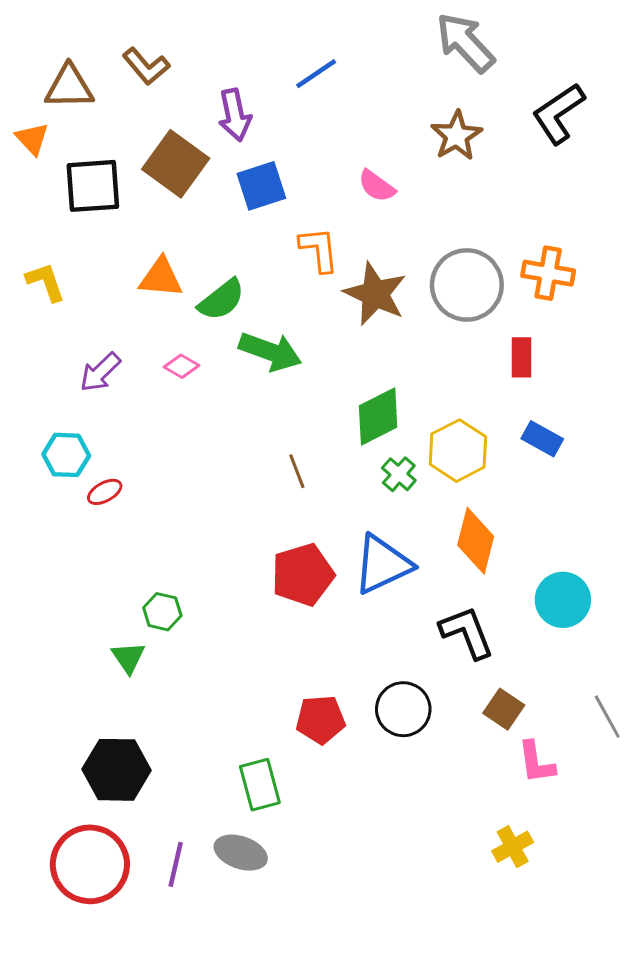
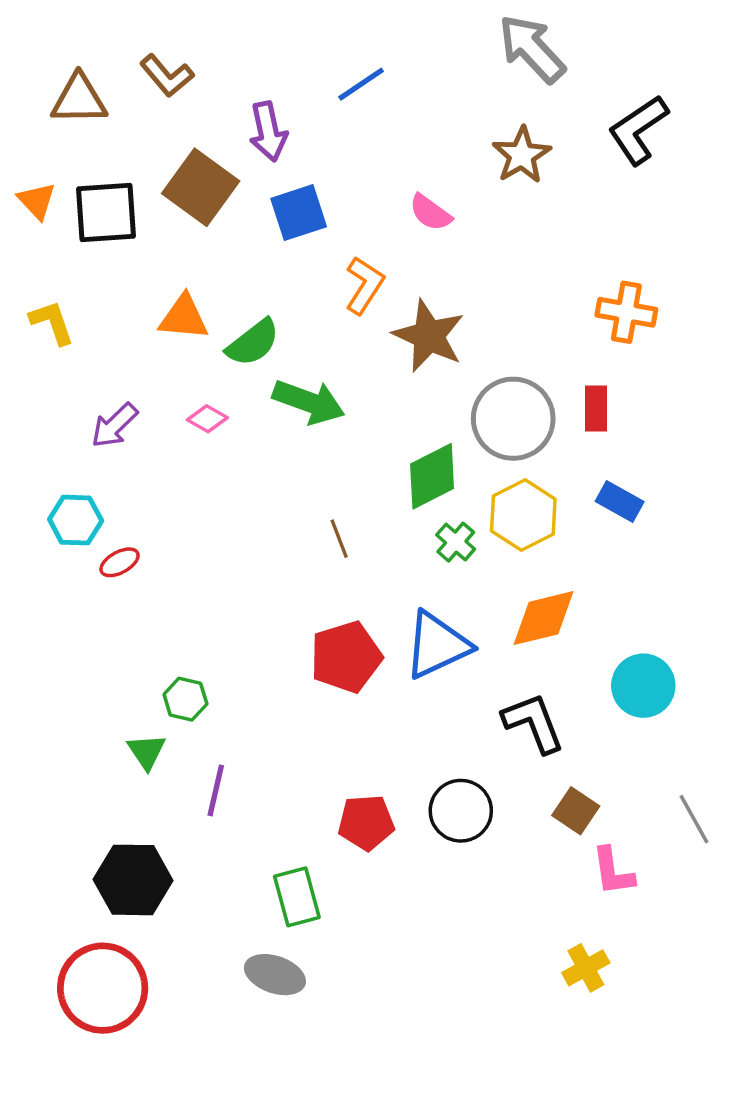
orange triangle: (32, 139) -> (37, 201), moved
orange L-shape: (319, 249) -> (364, 285), turned 39
gray circle: (467, 285) -> (513, 419), moved
orange diamond: (476, 541) -> (544, 618), turned 62
purple line: (176, 864) -> (216, 790), moved

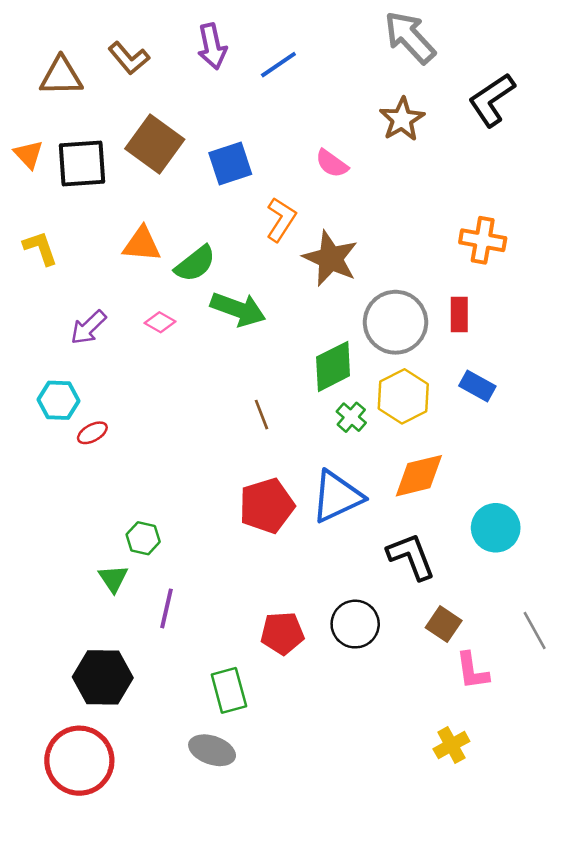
purple arrow: (268, 131) -> (212, 46), moved

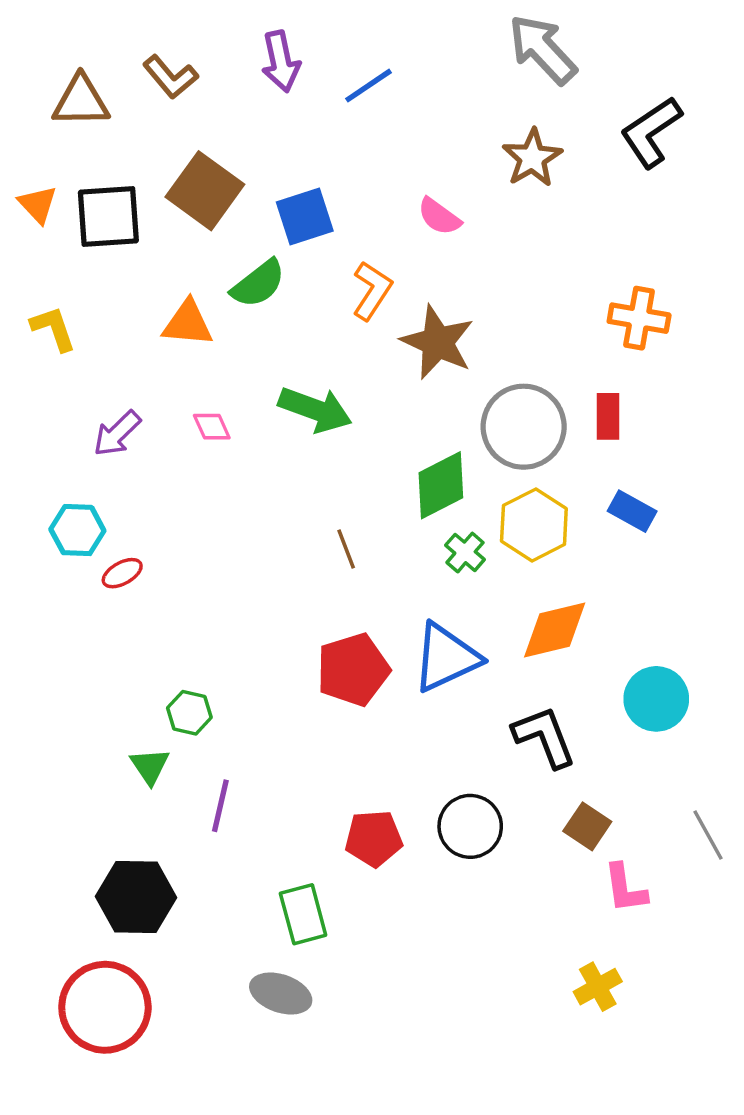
green semicircle: (195, 264) -> (258, 284), moved
pink diamond: (160, 322) -> (212, 427), turned 36

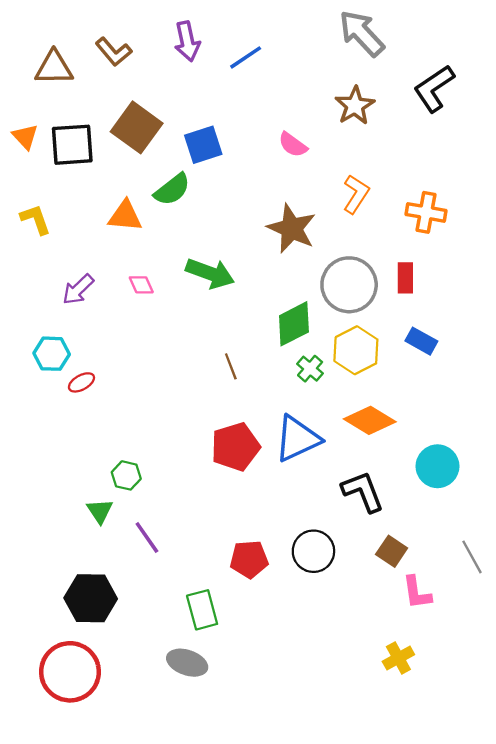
orange L-shape: (372, 291) -> (356, 194), moved
orange diamond: (555, 630) -> (370, 420), turned 45
purple line: (220, 806) -> (147, 537), turned -48

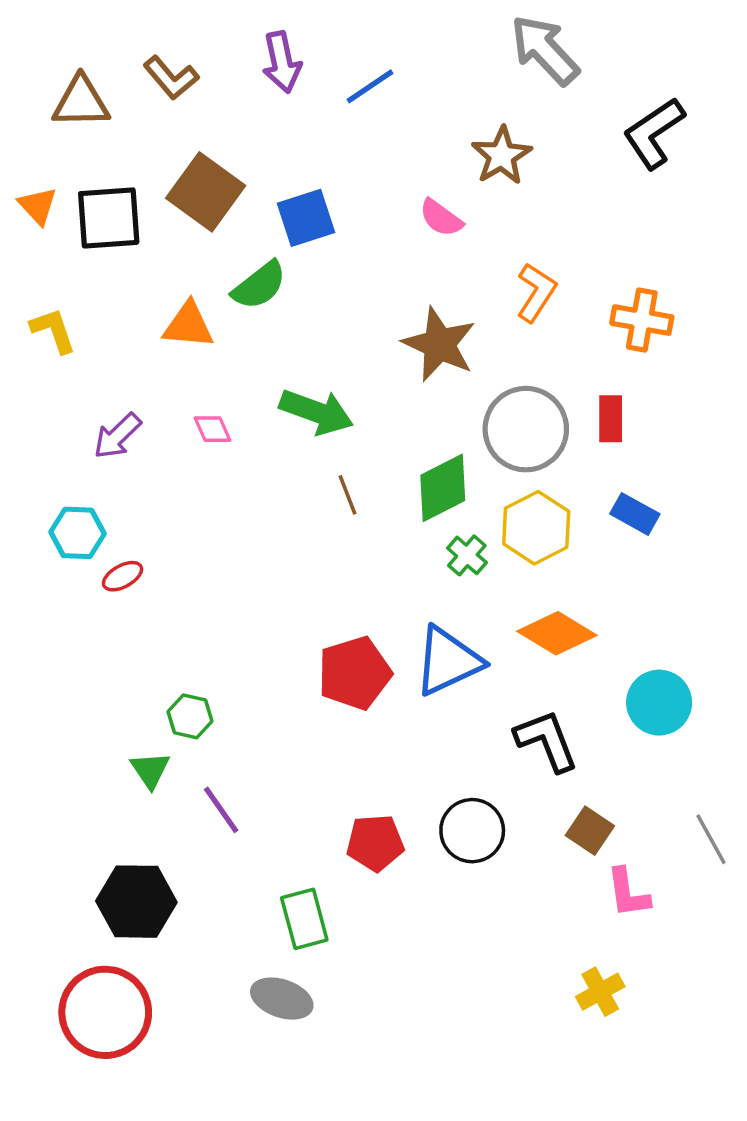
brown star: (355, 106) -> (502, 156), moved
brown line: (231, 366) -> (348, 495), moved

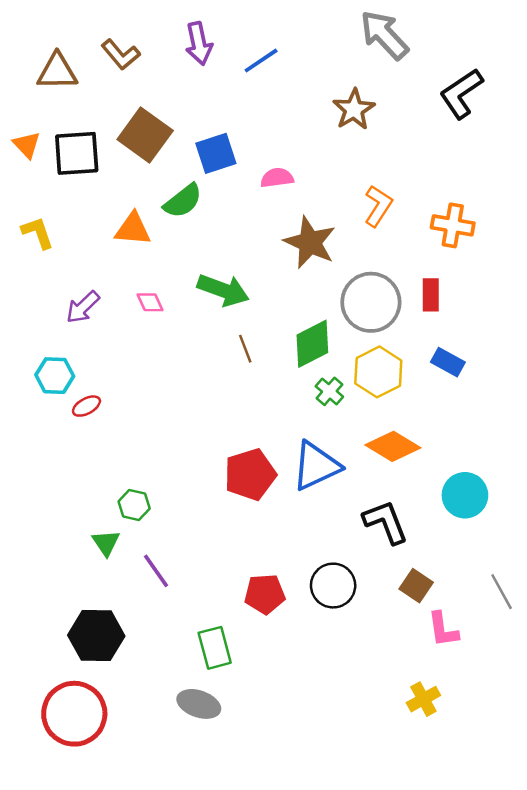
pink semicircle: (441, 218) -> (277, 178), moved, turned 136

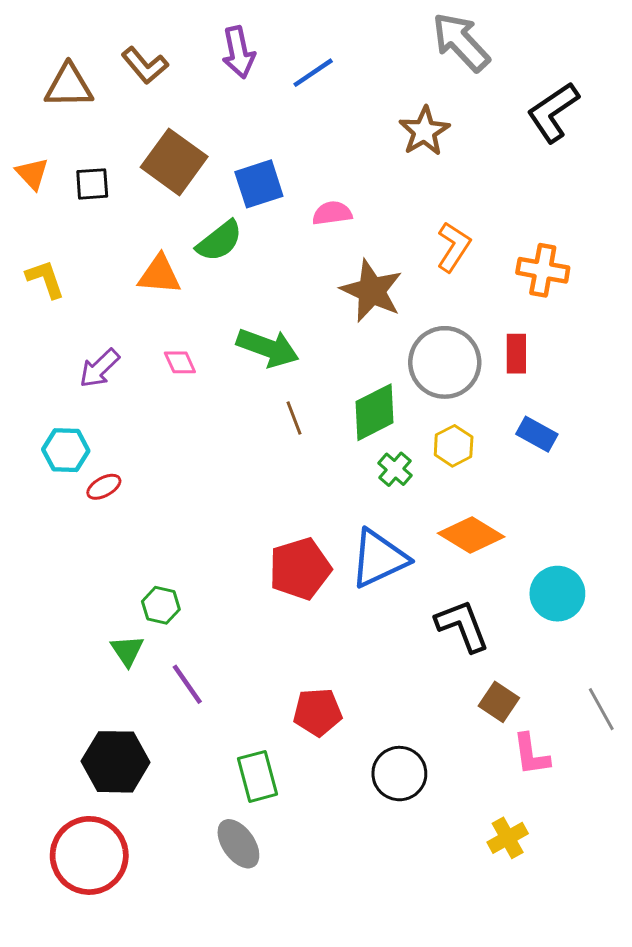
black square: (77, 153) -> (92, 184), size x0.6
yellow hexagon: (378, 372) -> (454, 446), size x0.7
black circle: (333, 586) -> (399, 774), moved
gray ellipse: (199, 704) -> (238, 844), turned 36

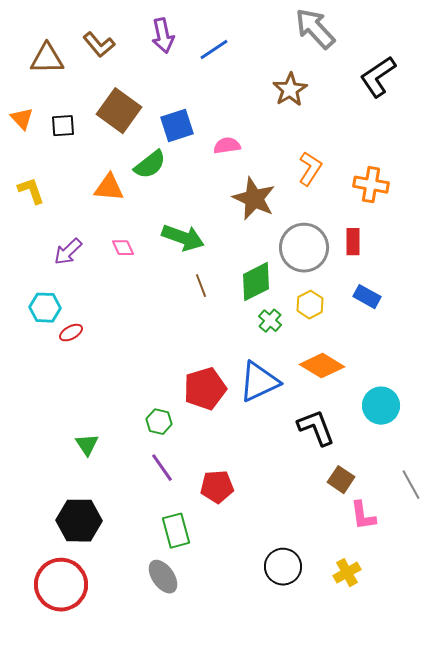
green hexagon: (161, 605) -> (159, 422), moved
purple line: (187, 684) -> (162, 468), moved
black circle: (399, 774) -> (283, 567), moved

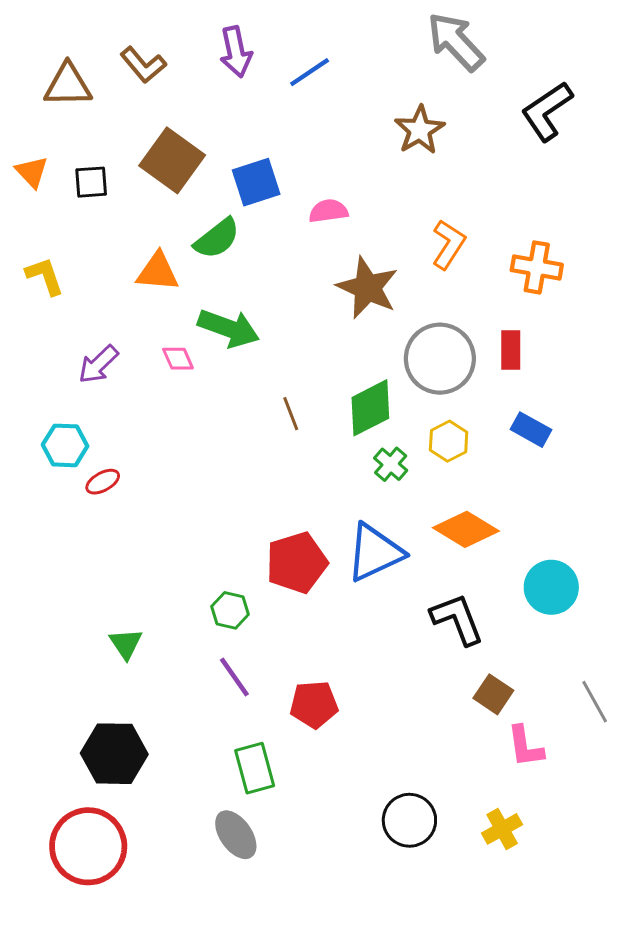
green arrow: (183, 238) -> (229, 328), moved

